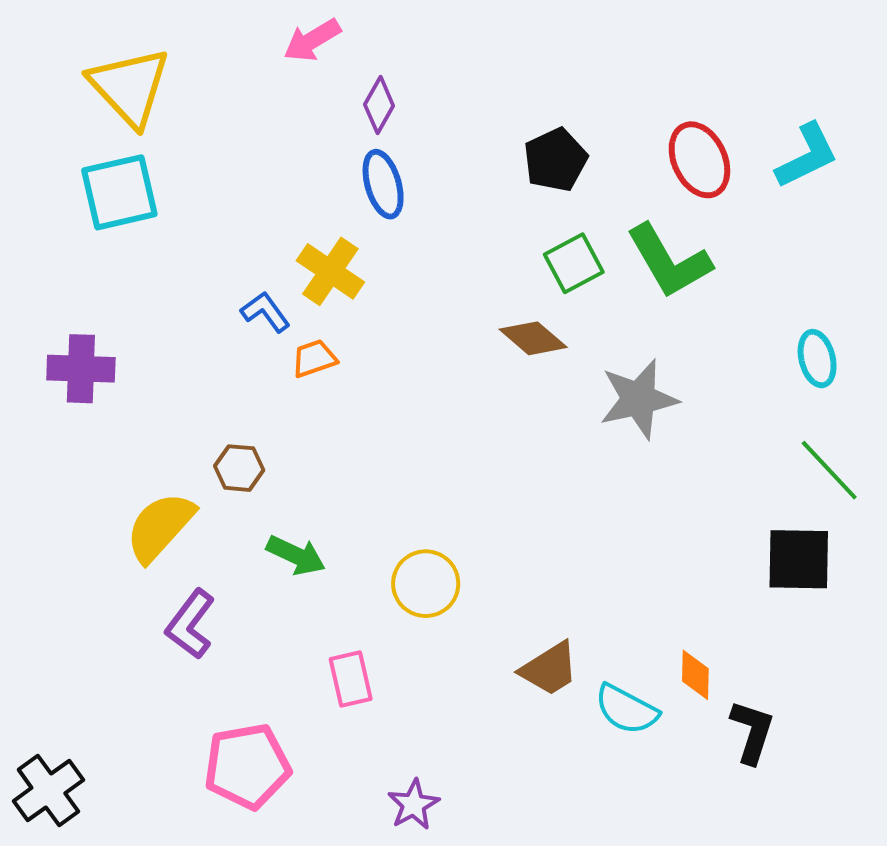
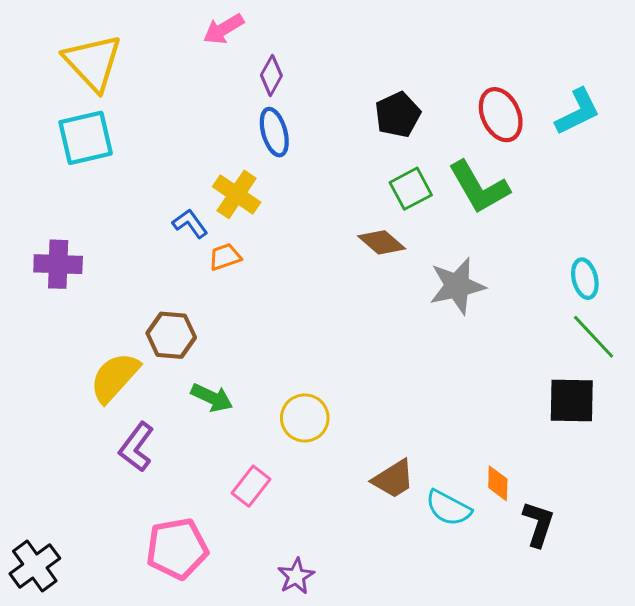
cyan ellipse: (817, 359) -> (585, 279), moved
brown hexagon: (239, 468) -> (171, 335), size x1.4
pink rectangle: (351, 679) -> (251, 486), turned 51

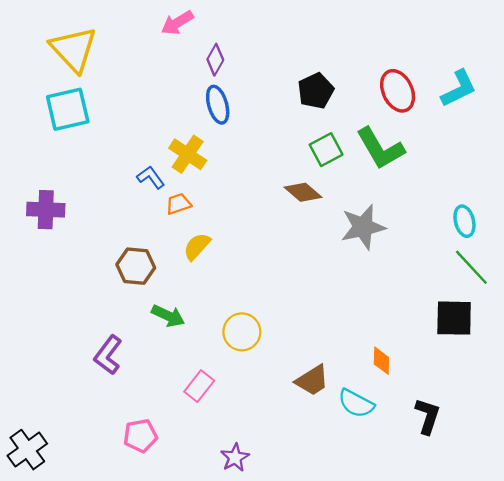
yellow semicircle: (115, 377) -> (197, 247), moved, size x0.7
orange diamond: (498, 483) -> (381, 361), moved
pink pentagon: (177, 549) -> (140, 436), size x0.7

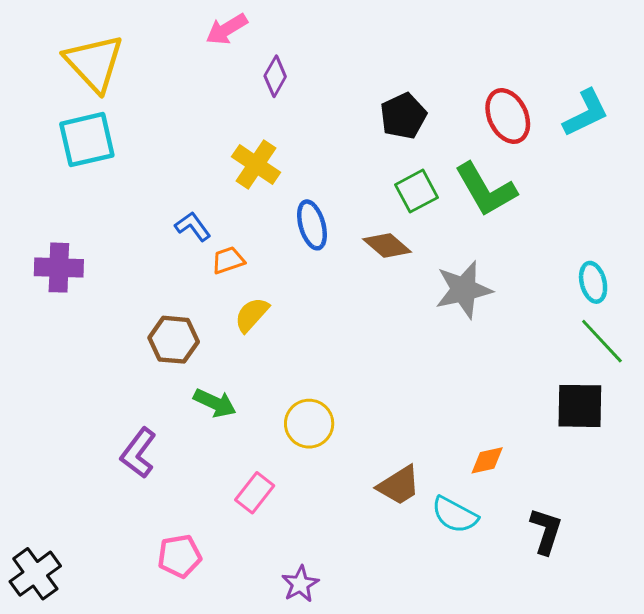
blue ellipse: (218, 105) -> (312, 225), moved
yellow cross: (188, 154) -> (256, 165), moved
orange diamond: (381, 361) -> (487, 460), turned 76

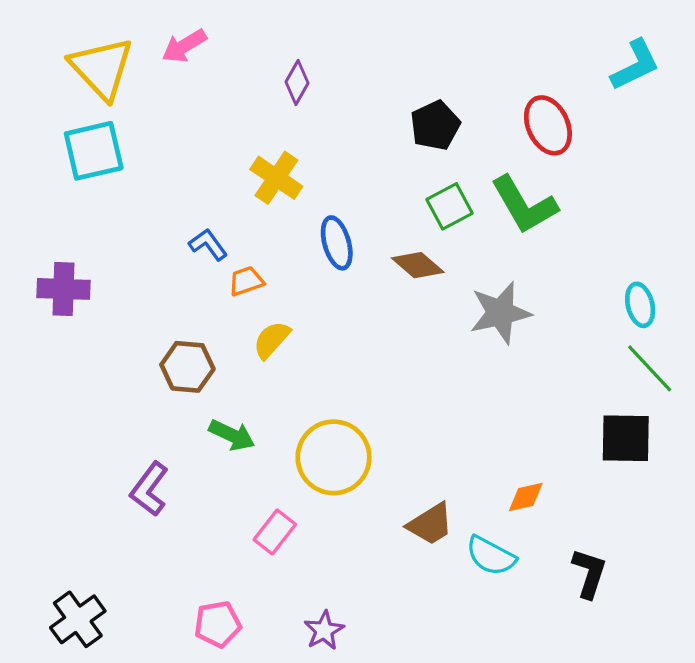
pink arrow: (227, 29) -> (184, 46), moved
cyan L-shape: (586, 113) -> (635, 65), moved
yellow circle: (309, 424) -> (334, 457), size x1.4
pink pentagon: (180, 556) -> (218, 624), moved
black cross: (35, 574) -> (78, 619), moved

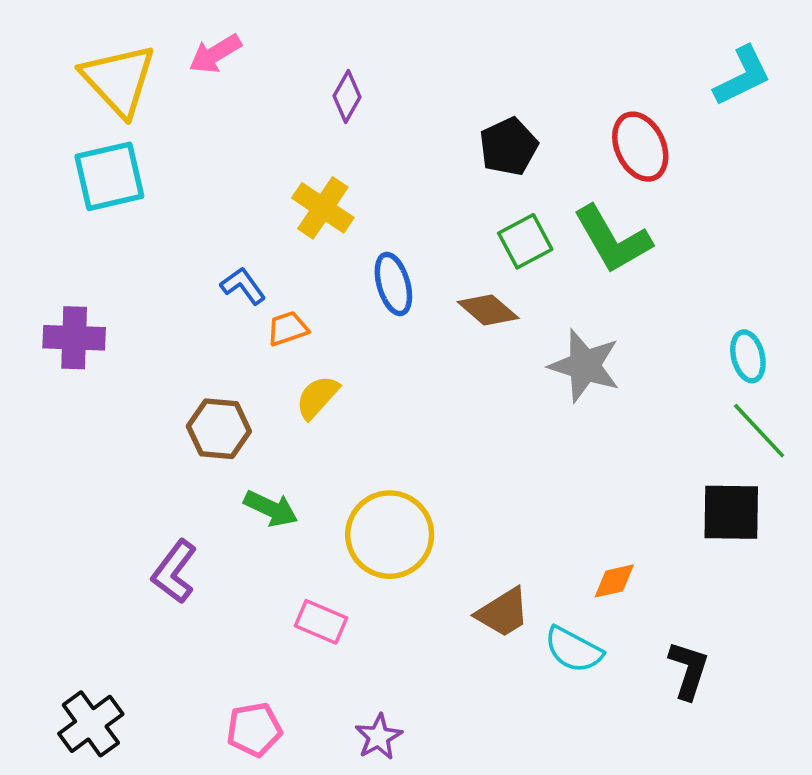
gray star: (500, 313) -> (585, 366), turned 30
pink rectangle: (275, 532) -> (321, 622), turned 75

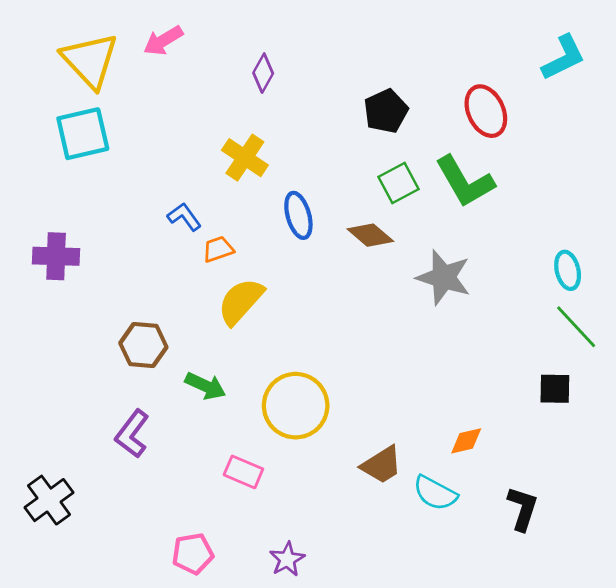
yellow semicircle: (317, 397) -> (241, 301), size x1.4
brown hexagon: (219, 429) -> (143, 345), moved
black square: (731, 512) -> (555, 389), size x0.7
black cross: (91, 724) -> (49, 500), moved

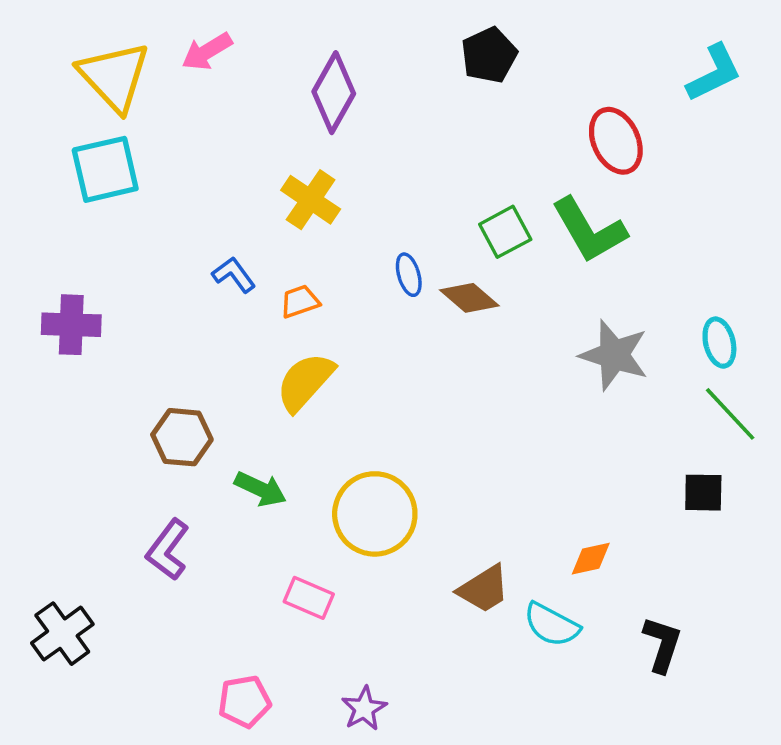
purple diamond: (263, 73) -> (334, 93), size x1.6
black pentagon: (386, 111) -> (489, 55), moved
blue ellipse: (298, 215) -> (409, 275), moved, size x0.7
orange trapezoid: (218, 249) -> (300, 301), moved
gray star: (444, 277) -> (614, 355), moved

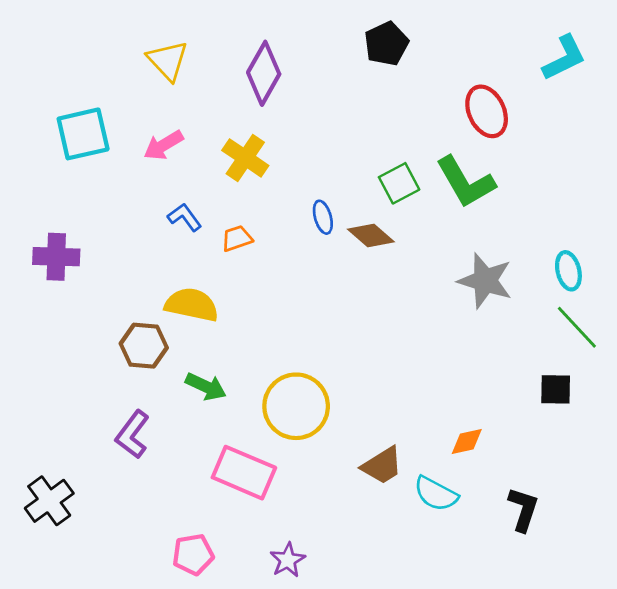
pink arrow: (207, 52) -> (163, 145), moved
yellow triangle: (114, 76) -> (168, 61), moved, size x0.7
yellow semicircle: (305, 382) -> (192, 305), moved, turned 60
pink rectangle: (309, 598) -> (244, 473), size x1.6

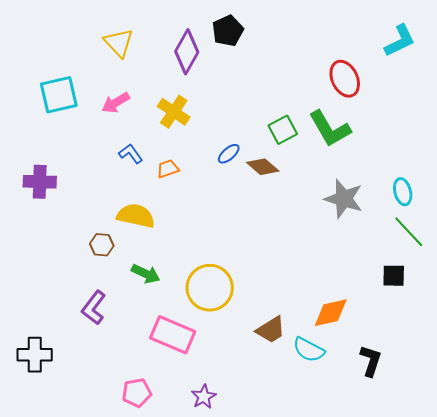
black pentagon: (386, 44) -> (228, 31), moved
blue ellipse: (323, 217) -> (229, 154), turned 65
brown hexagon: (144, 346) -> (102, 245), size x0.7
orange diamond: (467, 442) -> (331, 313), size x1.5
black cross: (49, 501) -> (35, 355), turned 36

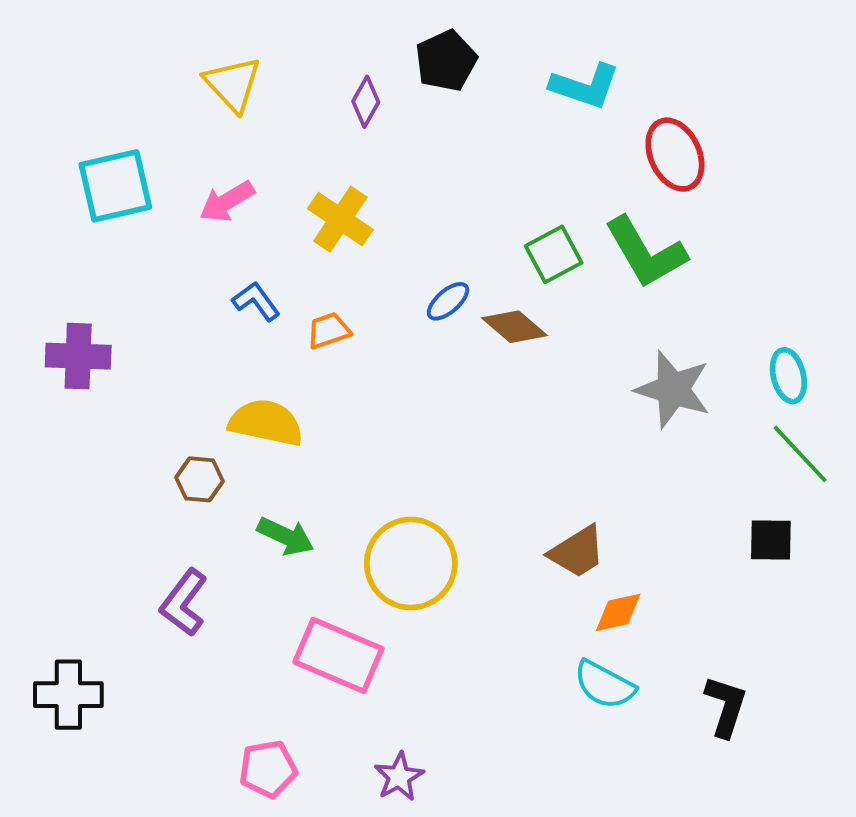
cyan L-shape: (400, 41) -> (585, 86), moved, turned 45
purple diamond: (187, 52) -> (366, 102), size x0.6
orange diamond: (331, 313) -> (618, 612), moved, size x0.7
brown trapezoid: (271, 330) -> (577, 552), moved

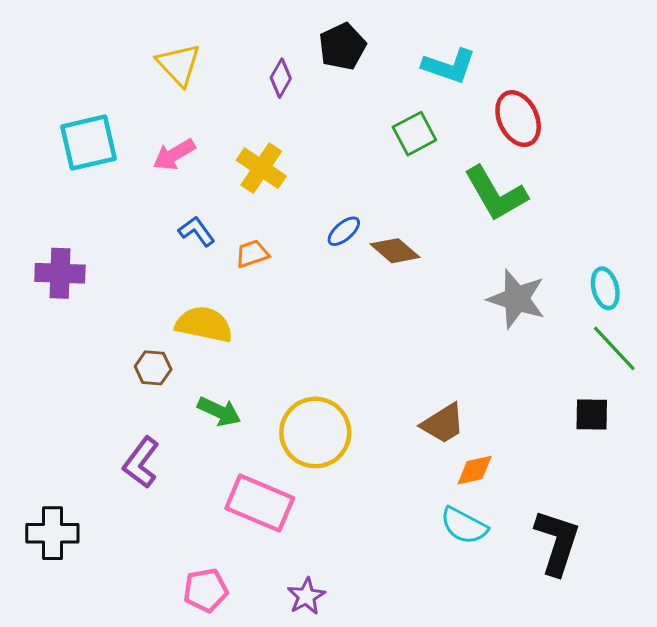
green square: (554, 254) -> (414, 134), moved
black L-shape: (726, 706) -> (557, 542), size x1.4

